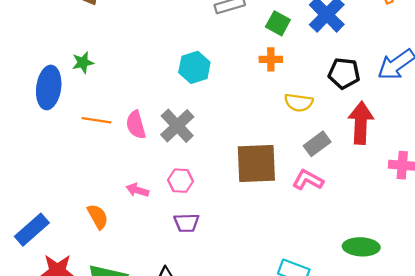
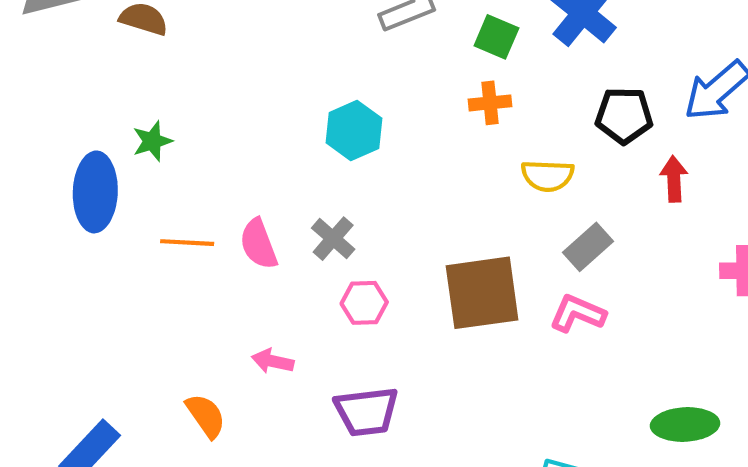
red arrow: (361, 123) -> (674, 179), moved, size x0.6
gray cross: (177, 126) -> (333, 239), size x0.7
pink hexagon: (180, 181) -> (364, 303), moved
purple trapezoid: (186, 223) -> (366, 411), size x1.4

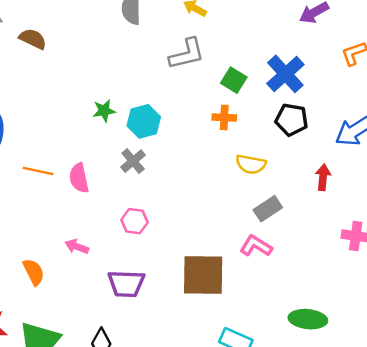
black pentagon: (624, 115) -> (292, 120), moved
green star: (152, 141) -> (104, 111), moved
gray cross: (333, 239) -> (133, 161), moved
brown square: (482, 293) -> (203, 275), moved

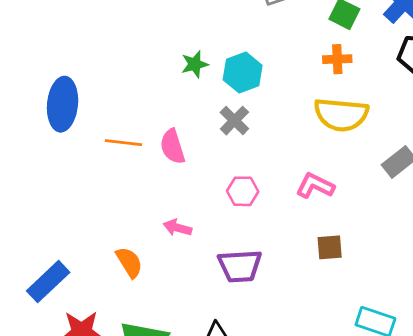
yellow semicircle: (251, 164) -> (341, 115), moved, size x1.5
pink L-shape: (256, 246) -> (315, 186), moved
brown square: (203, 275) -> (330, 247), size x0.5

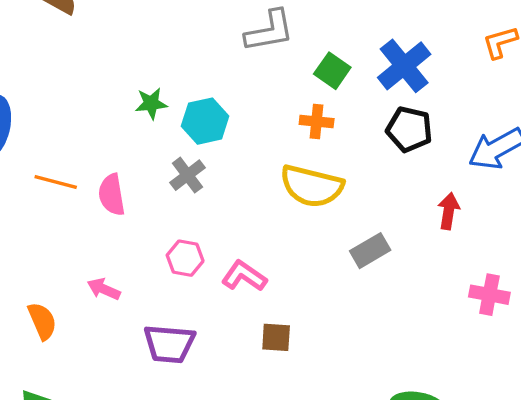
pink L-shape: (315, 186) -> (244, 276), moved

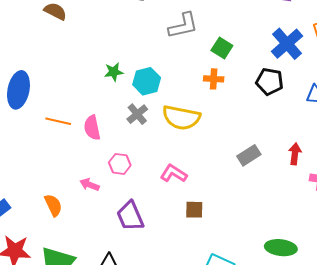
blue cross: (404, 66) -> (287, 44), moved
yellow semicircle: (312, 186) -> (181, 118), moved
red arrow: (449, 211) -> (295, 154), moved
pink hexagon: (185, 258) -> (120, 164), moved
purple trapezoid: (169, 344) -> (130, 216), turned 64

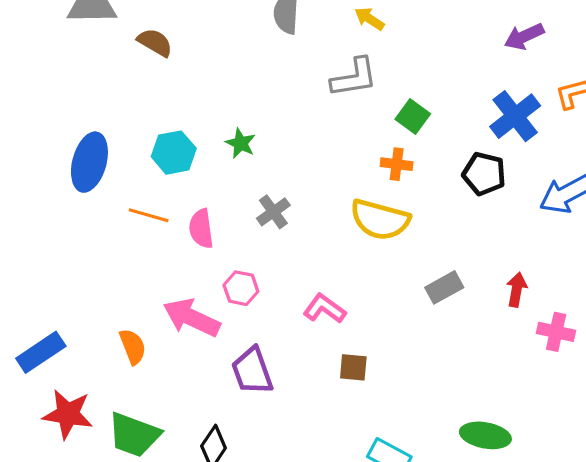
green star: (114, 72) -> (241, 143), turned 30
cyan hexagon: (147, 81) -> (174, 153), moved
yellow semicircle: (181, 118) -> (380, 220), moved
pink arrow: (90, 185) -> (191, 318), size x1.8

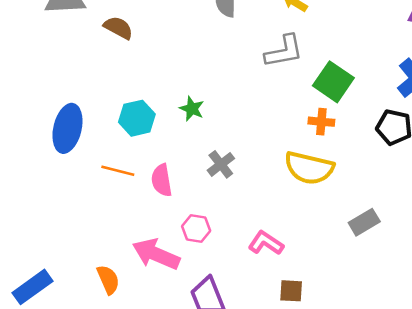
green square: (413, 116) -> (333, 82), size x1.4

